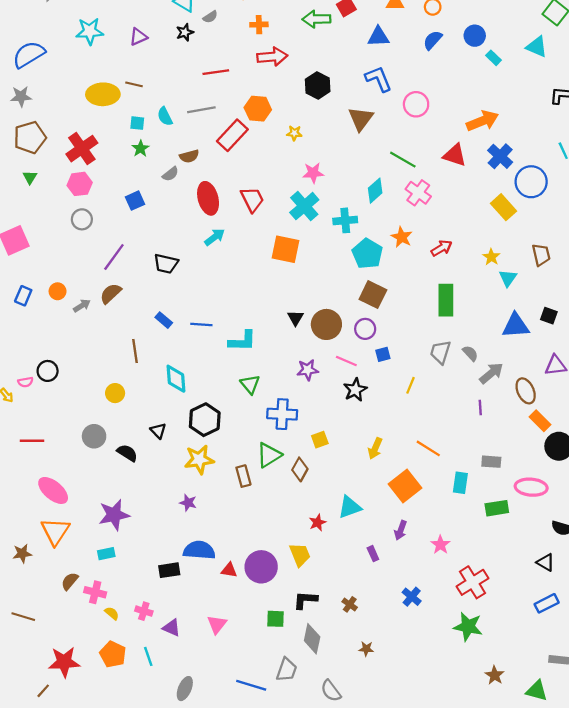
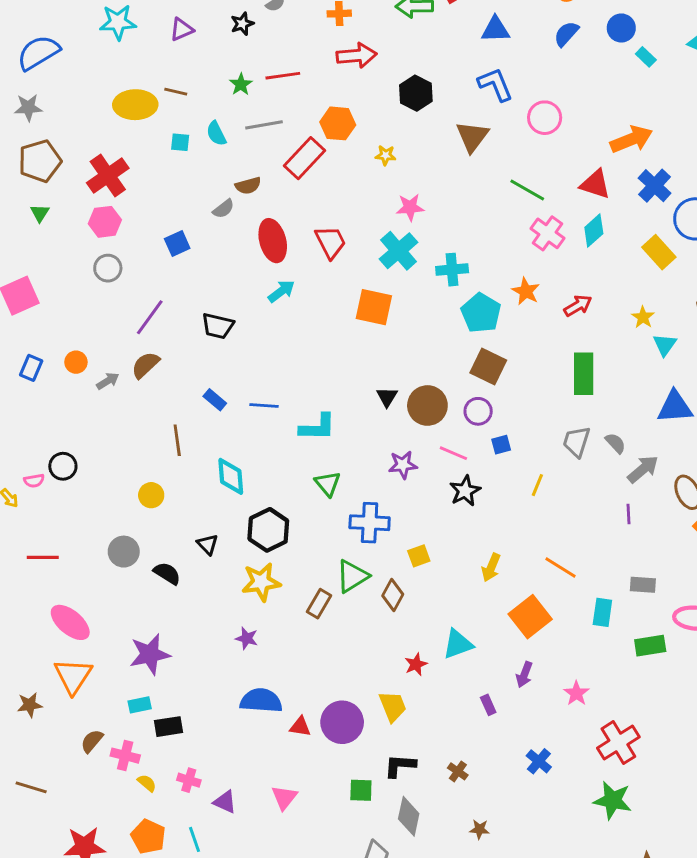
green star: (141, 149) -> (241, 84), moved
cyan diamond: (375, 191) -> (594, 230), moved
brown rectangle: (243, 476) -> (319, 604), turned 45
black rectangle: (169, 570) -> (169, 727), moved

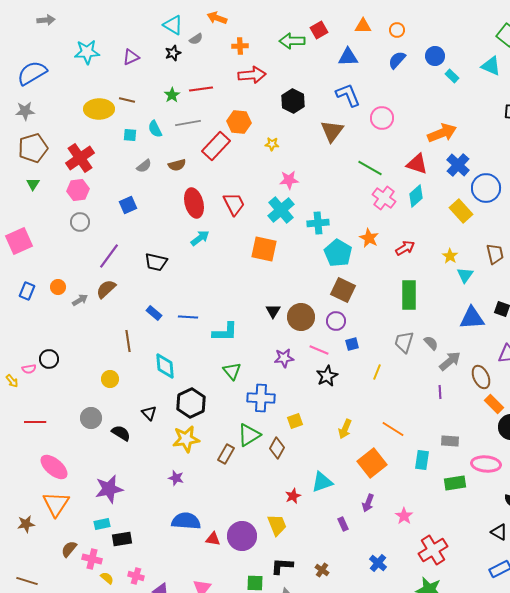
gray semicircle: (224, 209) -> (144, 166), moved

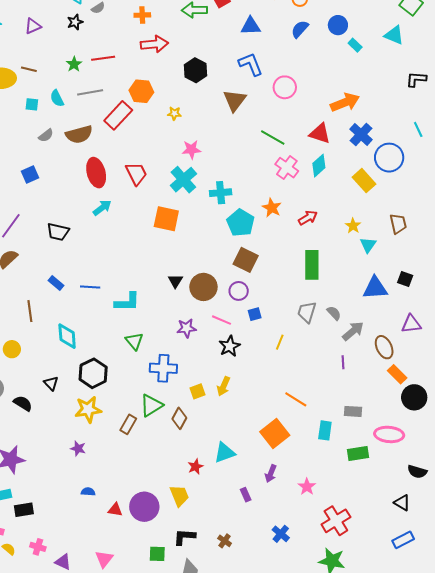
brown semicircle: (177, 165) -> (79, 134), size x1.5
yellow arrow: (345, 429) -> (224, 386), moved
blue semicircle: (186, 521) -> (88, 492), size x0.5

